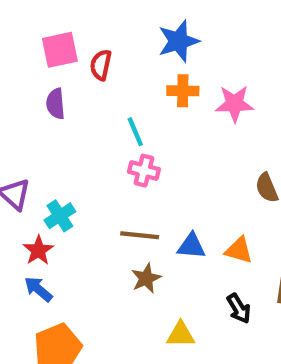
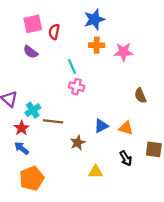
purple semicircle: (56, 104) -> (31, 52), turned -48
brown line: (140, 235) -> (53, 121), moved
blue triangle: (191, 246) -> (101, 126), turned -32

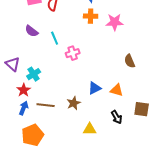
purple semicircle: (31, 52) -> (32, 31), moved
cyan line: (72, 66) -> (55, 38), moved
pink cross: (76, 87) -> (73, 53), turned -32
brown line: (53, 121) -> (46, 105), moved
blue arrow: (22, 148) -> (24, 108), turned 72

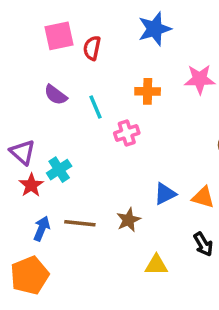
orange cross: (91, 16) -> (148, 91), moved
red star: (24, 90) -> (31, 185), moved
orange pentagon: (33, 135) -> (30, 275), moved

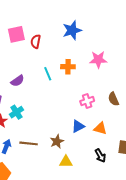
purple semicircle: (56, 95) -> (17, 81), moved, turned -72
cyan line: (95, 107) -> (48, 74), moved
pink cross: (127, 133) -> (87, 101), moved
yellow triangle: (156, 265) -> (66, 162), moved

